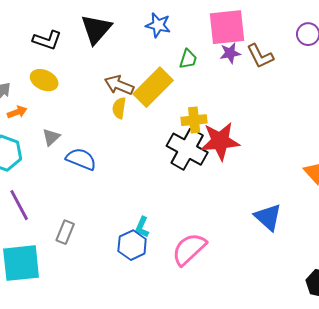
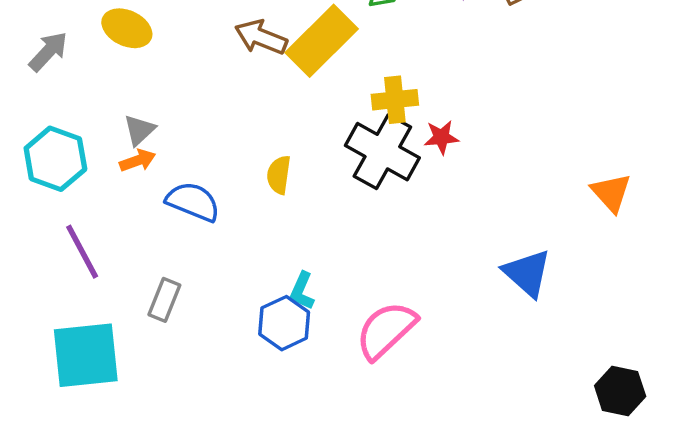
yellow semicircle: (119, 108) -> (279, 175), moved
orange arrow: (17, 112) -> (138, 160), moved
red star: (220, 141) -> (441, 137), size x0.5
blue semicircle: (81, 159) -> (193, 202), moved

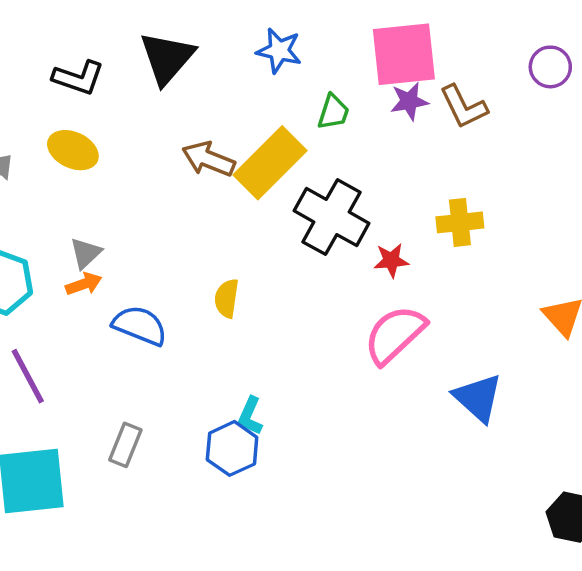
yellow cross: (395, 100) -> (460, 222), moved
black cross: (382, 152) -> (332, 217), moved
gray rectangle: (164, 300) -> (125, 445), moved
pink semicircle: (386, 330) -> (395, 335), moved

